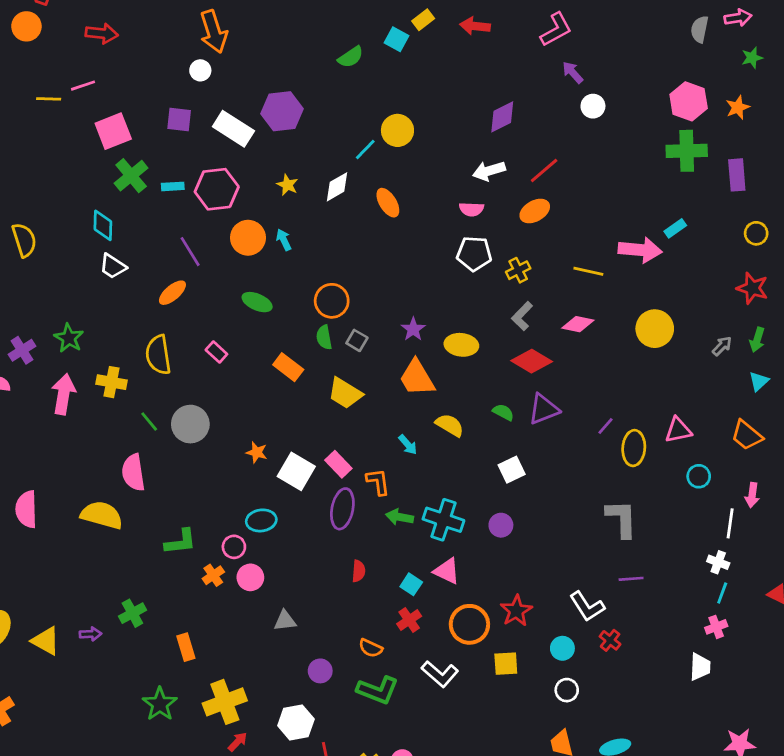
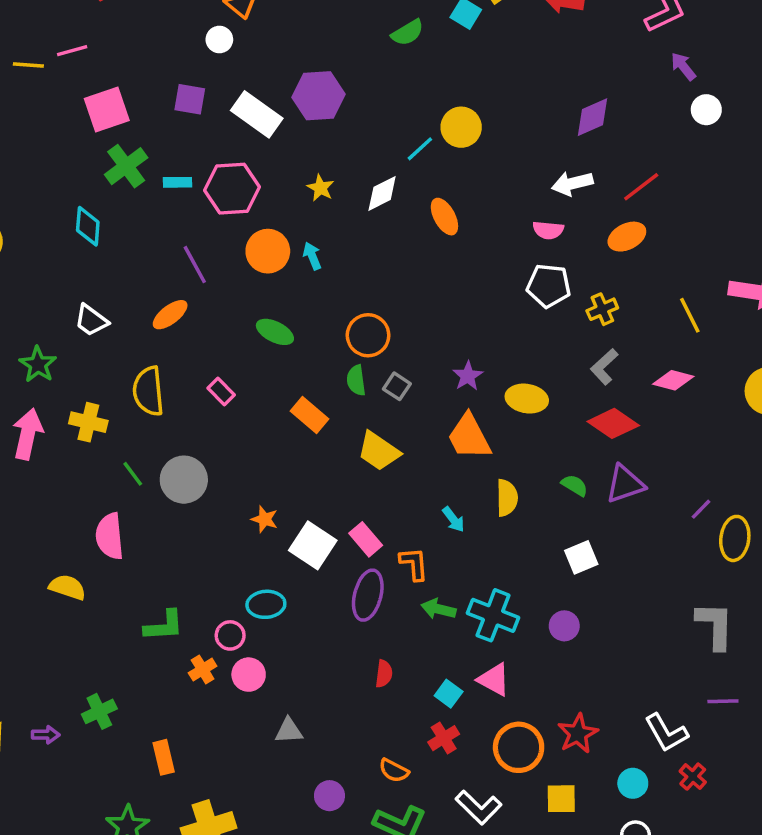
white trapezoid: (113, 266) -> (91, 320), moved
yellow line: (588, 271) -> (690, 315), turned 48
yellow semicircle: (450, 425) -> (507, 498), turned 56
yellow semicircle: (102, 515) -> (67, 587), size x0.7

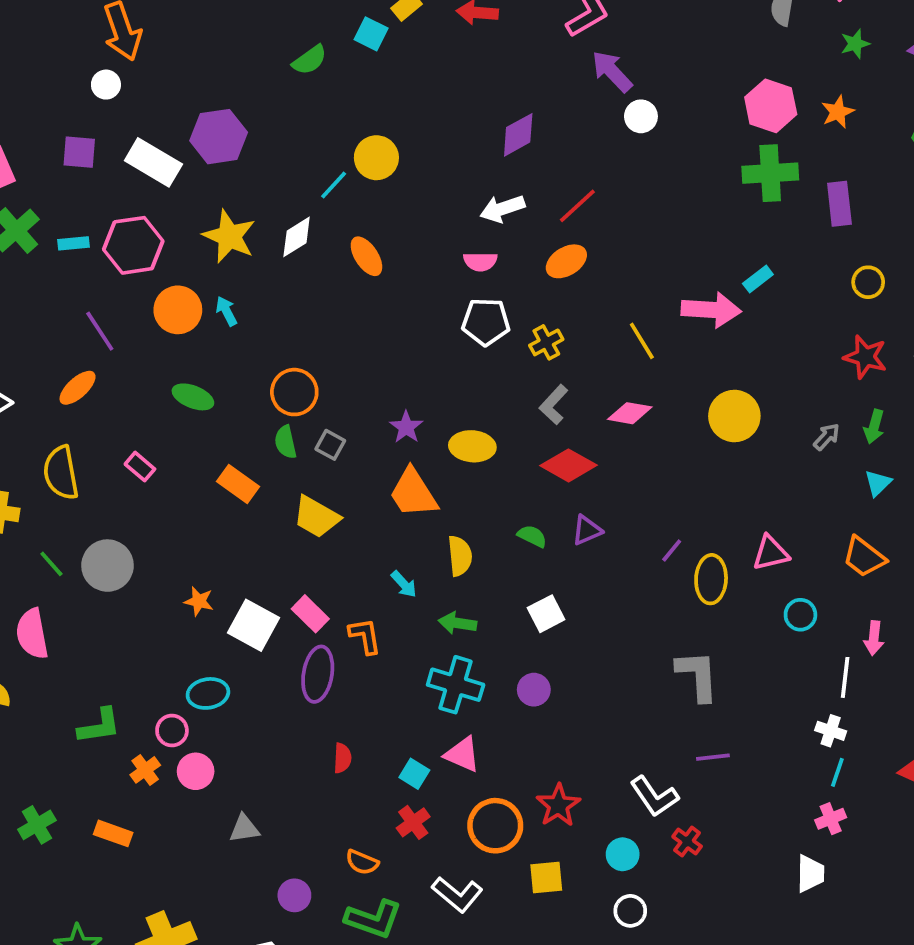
purple arrow: (683, 66) -> (612, 71), size x1.4
yellow star: (320, 188) -> (229, 236), size x1.8
purple triangle: (625, 484) -> (587, 530), size x0.7
green arrow: (438, 609) -> (458, 623), moved
orange rectangle: (164, 757) -> (113, 833), moved, turned -52

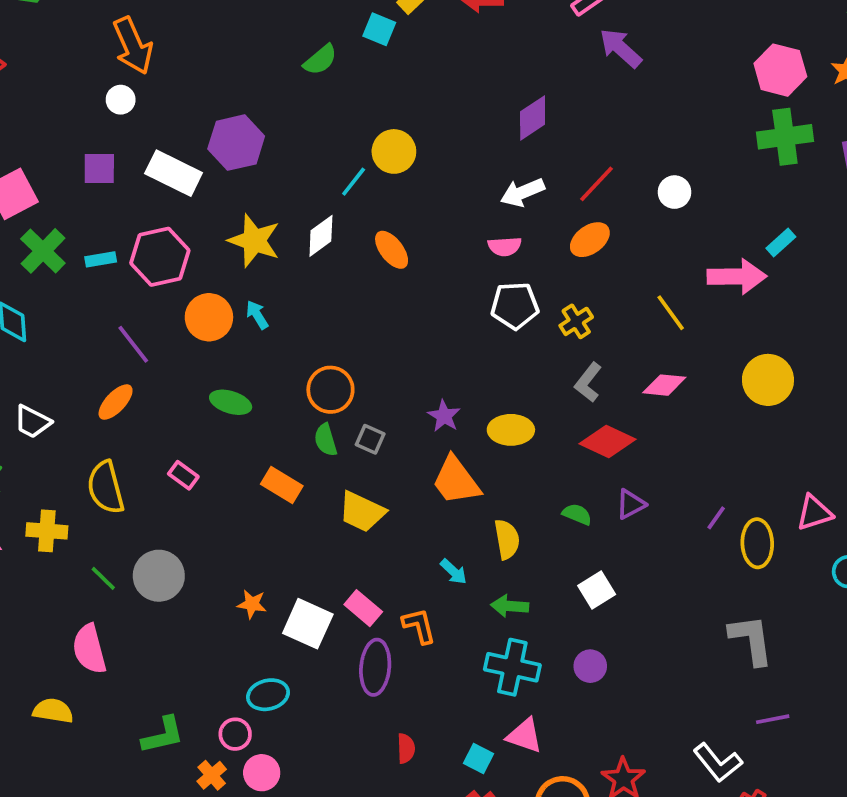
white circle: (641, 116) -> (675, 192), moved

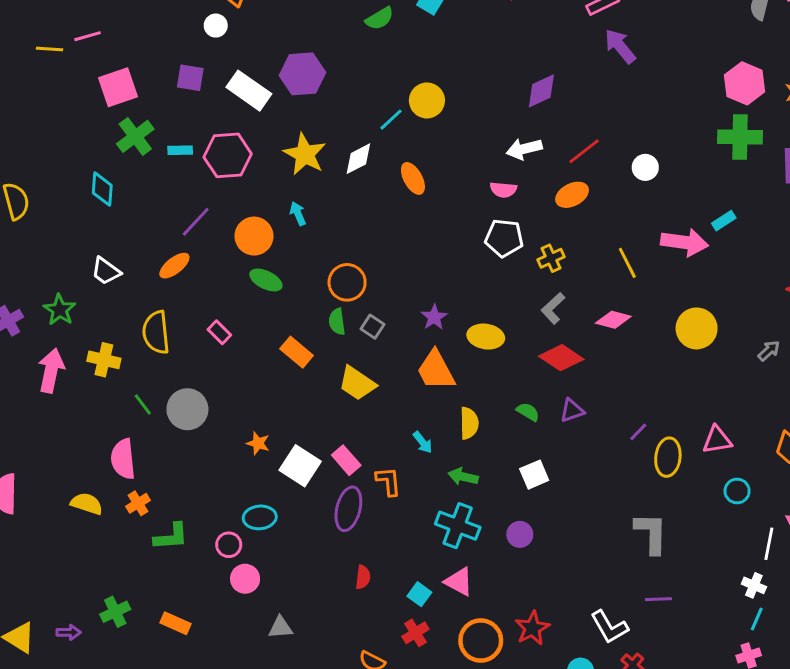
orange circle: (209, 317) -> (254, 236), moved
purple line: (133, 344) -> (196, 222), turned 72
orange cross: (212, 775) -> (138, 503), moved

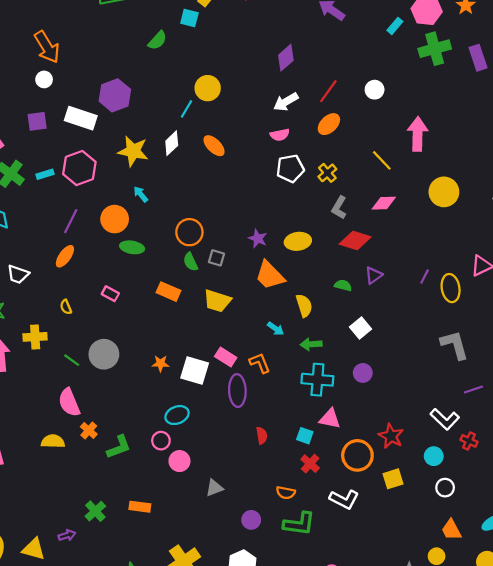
cyan rectangle: (724, 221) -> (395, 26), moved
pink arrow: (685, 242) -> (418, 134), turned -80
yellow semicircle: (156, 332) -> (66, 307), size x0.5

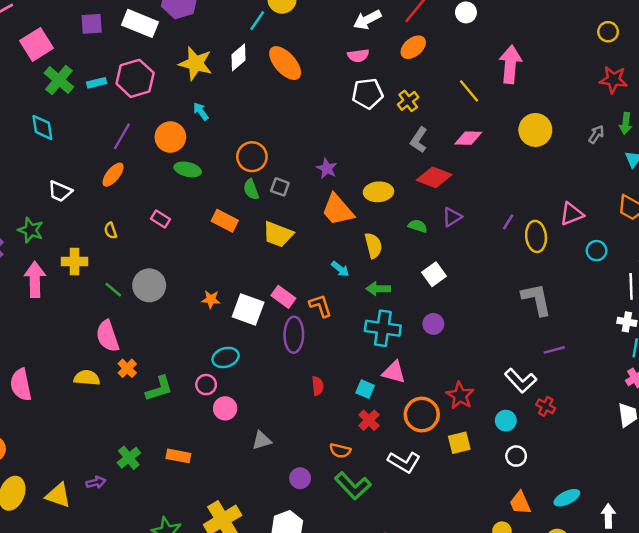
orange ellipse: (214, 146) -> (285, 63), size x1.4
yellow ellipse: (298, 241) -> (378, 192), moved
green L-shape: (299, 524) -> (353, 486), turned 36

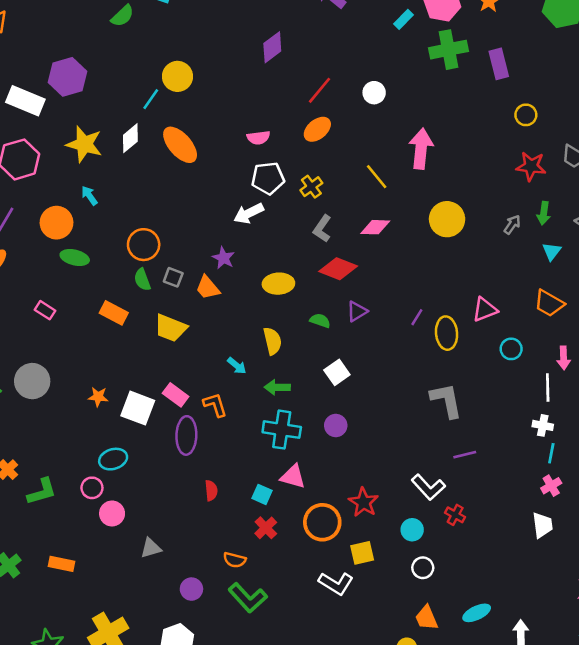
white arrow: (367, 20) -> (249, 213), moved
orange trapezoid: (338, 210) -> (208, 288), moved, size x0.7
white L-shape: (404, 462) -> (336, 583), moved

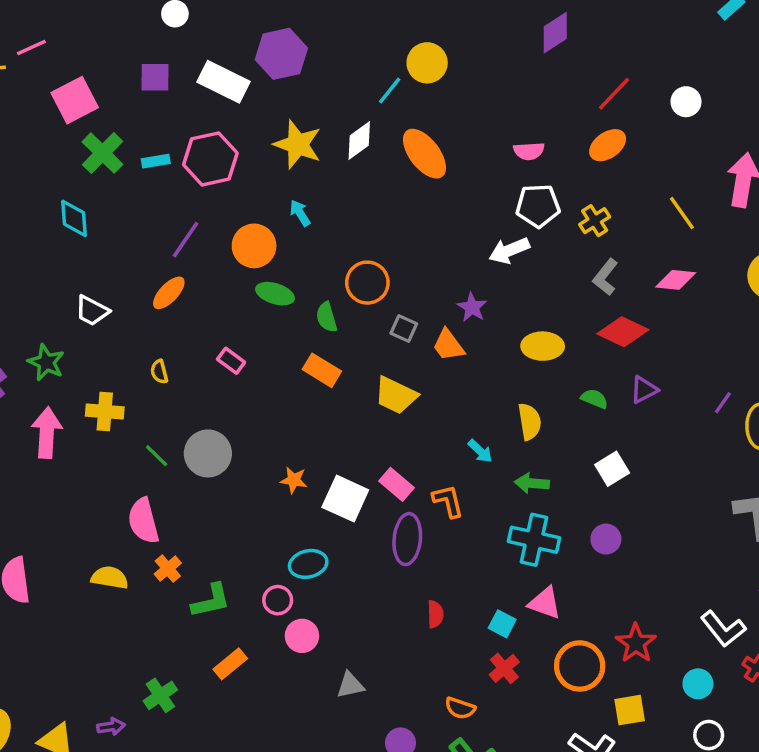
green semicircle: (142, 280) -> (327, 317), moved
orange rectangle: (61, 564) -> (230, 664), moved, turned -55

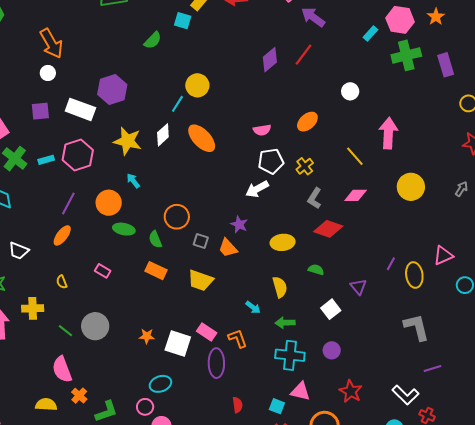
red line: (614, 94) -> (303, 55), moved
purple triangle: (644, 390) -> (358, 287), moved, turned -36
red star: (636, 643) -> (351, 391), moved

